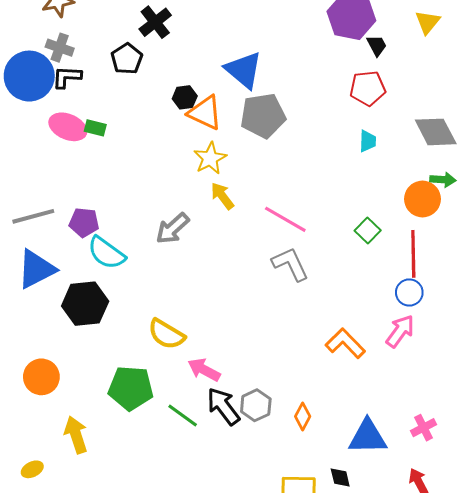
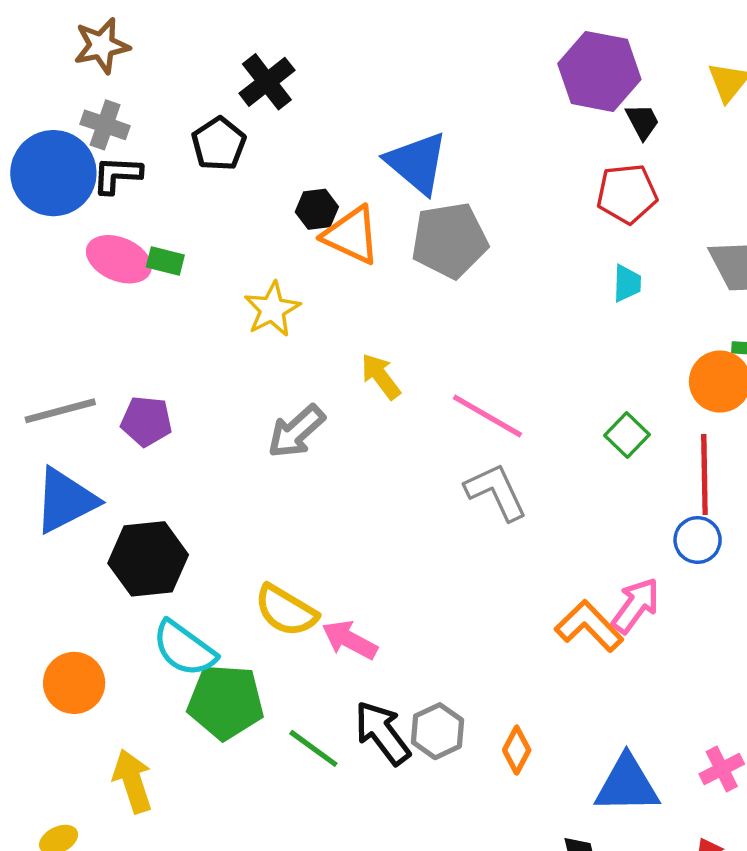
yellow star: (210, 158) -> (272, 309), moved
cyan semicircle: (106, 253) -> (184, 648), moved
pink arrow: (400, 331) -> (636, 605), moved
pink arrow: (204, 370) -> (350, 640), moved

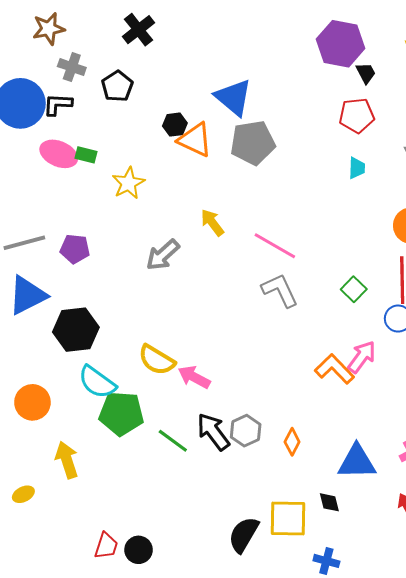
black cross: (267, 82) -> (139, 30), moved
gray cross: (105, 125) -> (72, 67), moved
yellow star: (272, 309) -> (128, 183), moved
green square: (627, 435) -> (354, 289), moved

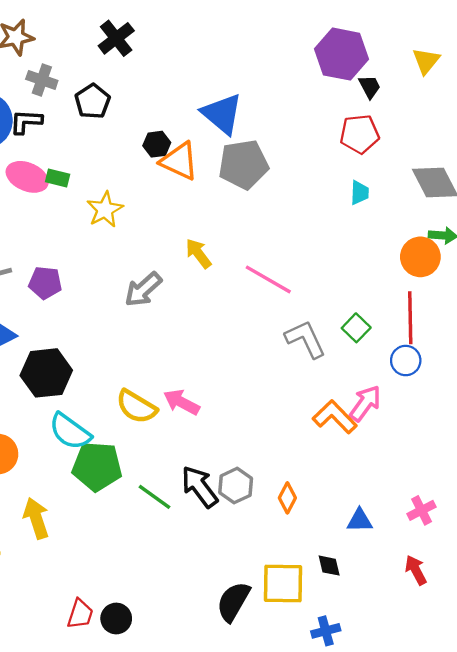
gray L-shape: (280, 290) -> (305, 339), moved
pink arrow: (194, 377) -> (182, 402), moved
blue triangle: (357, 462) -> (360, 520), size x0.6
blue cross: (326, 561) -> (326, 631), turned -30

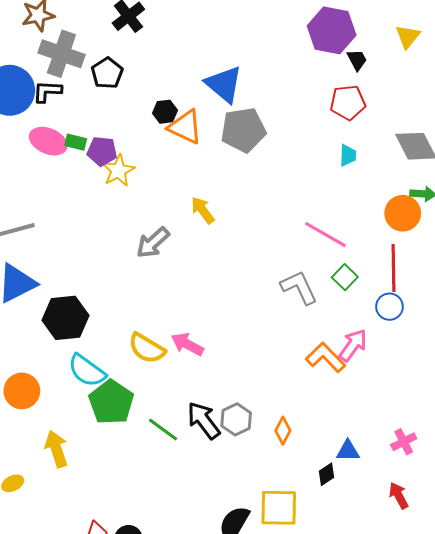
gray cross: (42, 80) -> (61, 54), size x1.6
pink line: (268, 279) -> (325, 235), moved
purple pentagon: (45, 283) -> (102, 151), moved
green pentagon: (97, 466) -> (111, 402), turned 30
black diamond: (329, 566) -> (327, 474), moved, turned 70

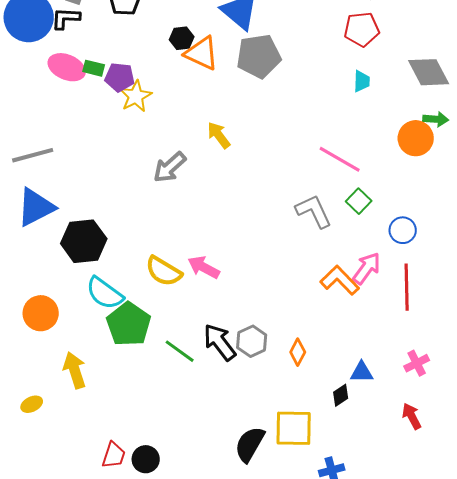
red line: (394, 268) -> (407, 287), moved

